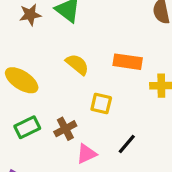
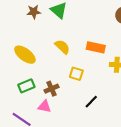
pink triangle: (86, 154) -> (44, 106), moved, turned 32

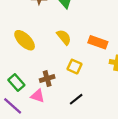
green rectangle: (26, 86) -> (16, 83), moved, turned 63
black line: (91, 102) -> (76, 99), moved

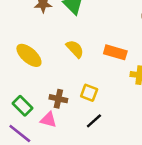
yellow square: (74, 67) -> (89, 93), moved
brown cross: (47, 79) -> (58, 99), turned 32

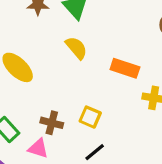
yellow semicircle: (75, 49) -> (76, 48), moved

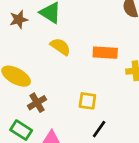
brown cross: (52, 123) -> (37, 103), moved, turned -30

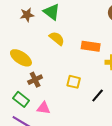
black line: (99, 129) -> (98, 96), moved

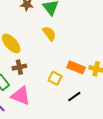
orange rectangle: (91, 46) -> (76, 67), moved
pink triangle: (43, 108) -> (21, 96), size x1.5

